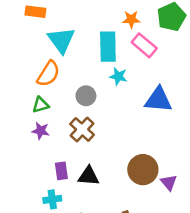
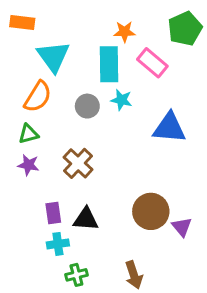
orange star: (131, 19) -> (124, 32), moved
gray circle: (86, 96) -> (87, 106), moved
cyan cross: (52, 199) -> (58, 244), moved

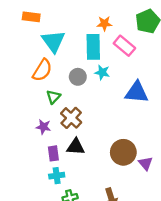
green triangle: (28, 134) -> (53, 97), moved, turned -32
purple star: (28, 165) -> (43, 127), moved
black triangle: (86, 219) -> (76, 147), moved

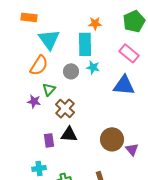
pink rectangle: (124, 46) -> (129, 53), moved
purple star: (43, 127) -> (34, 101), moved
cyan cross: (57, 176) -> (39, 168), moved

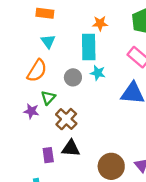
orange rectangle: (29, 17) -> (45, 13), moved
cyan triangle: (49, 39) -> (48, 41), size x0.6
brown circle: (112, 139) -> (111, 166), moved

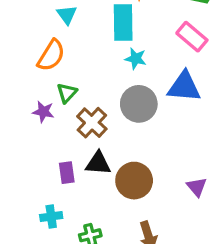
gray circle: (73, 77) -> (139, 104), moved, size x1.5
brown circle: (111, 166) -> (134, 181), moved

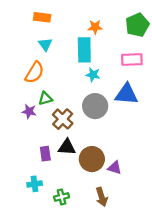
pink rectangle: (192, 37) -> (132, 60), turned -42
green triangle: (67, 93) -> (45, 98), turned 32
purple triangle: (197, 187) -> (115, 168), moved, turned -32

